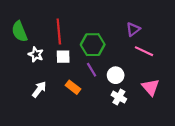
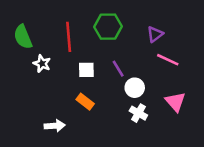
green hexagon: (93, 45) -> (108, 27), moved
white square: (63, 57) -> (86, 70), moved
purple line: (92, 70) -> (118, 69), moved
white arrow: (39, 89) -> (55, 126), moved, turned 49

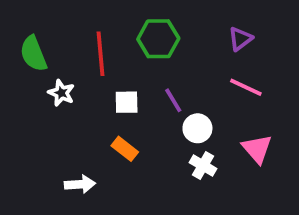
purple triangle: (155, 34) -> (240, 39), moved

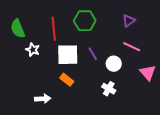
white square: (127, 102) -> (68, 55), size x1.6
white circle: (197, 128) -> (114, 64), moved
pink triangle: (257, 149) -> (148, 73), moved

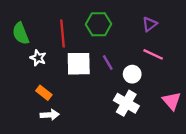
pink triangle: (148, 73) -> (172, 101), moved
orange rectangle: (67, 80) -> (44, 93), moved
white cross: (109, 89) -> (126, 103), size x1.5

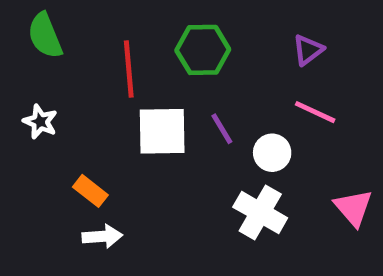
green semicircle: (21, 33) -> (45, 36), moved
white star: (38, 58) -> (40, 122), moved

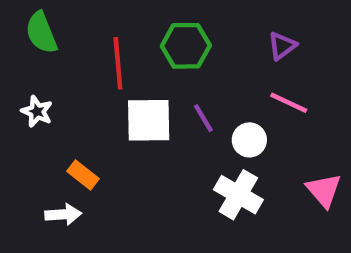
white arrow: (102, 236) -> (63, 214), moved

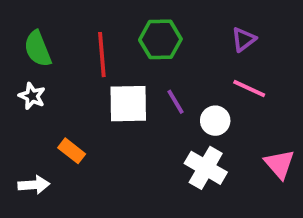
green semicircle: (41, 33) -> (38, 49), moved
white arrow: (63, 214) -> (34, 185), moved

